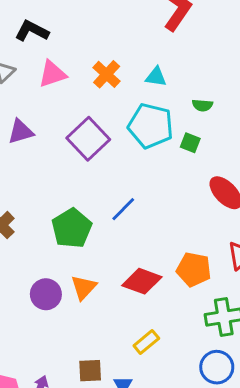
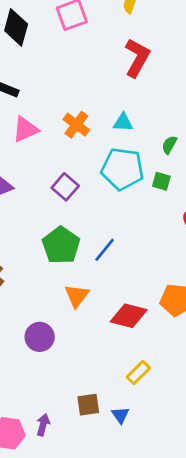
green semicircle: (202, 105) -> (169, 145), turned 120
purple square: (88, 139) -> (65, 187), size x0.7
green pentagon: (72, 228) -> (61, 245), moved
orange triangle: (84, 287) -> (77, 296), moved

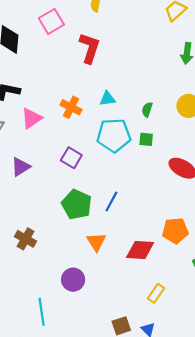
red L-shape: (137, 58) -> (90, 48), moved

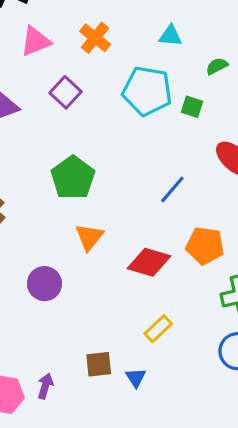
cyan triangle: (107, 99) -> (170, 36), moved
green semicircle: (147, 110) -> (217, 66), moved, turned 32
purple square: (71, 158) -> (66, 92), moved
blue line: (111, 202) -> (172, 189), moved

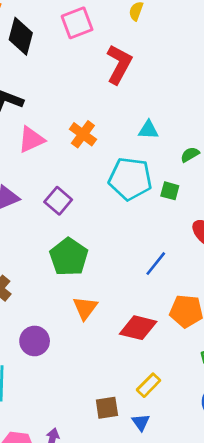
purple square: (66, 92) -> (58, 201), moved
purple circle: (44, 284) -> (35, 341), moved
brown square: (99, 364) -> (107, 408), moved
blue triangle: (136, 378) -> (141, 422), moved

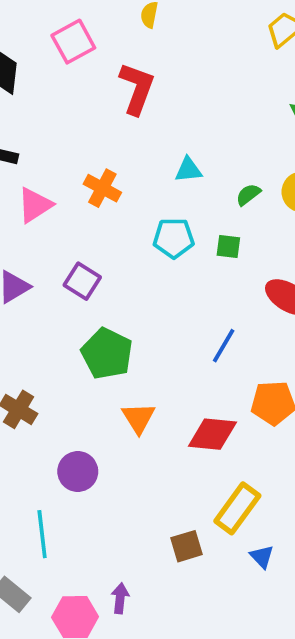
cyan pentagon: (130, 179) -> (174, 238), size x0.7
yellow rectangle: (149, 385) -> (237, 508), size x1.5
blue triangle: (141, 422) -> (262, 557), moved

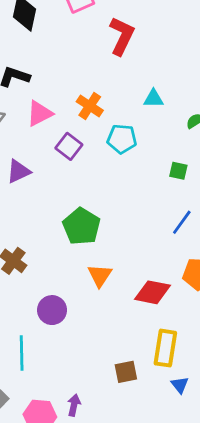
cyan pentagon: (174, 238) -> (122, 139), moved
green square: (228, 247) -> (178, 171), moved
purple square: (82, 281) -> (69, 146), moved
blue line: (224, 346) -> (182, 222), moved
yellow rectangle: (237, 508) -> (165, 348), turned -33

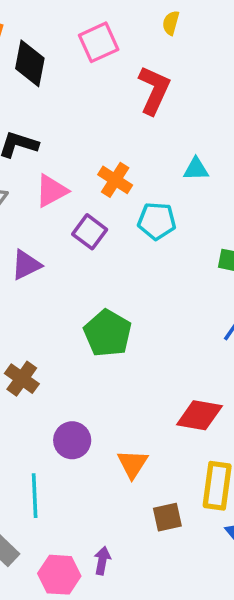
orange triangle: (100, 275) -> (133, 464), moved

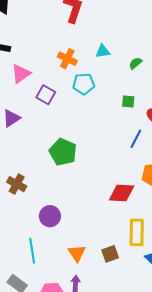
orange cross: (115, 180) -> (67, 59), moved
orange triangle: (133, 464) -> (77, 253), moved

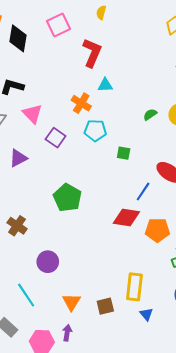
cyan triangle: (103, 51) -> (105, 85), moved
pink triangle: (21, 74) -> (32, 114), turned -45
green square: (128, 101) -> (124, 153), moved
red diamond: (122, 193) -> (126, 218), moved
cyan line: (32, 251) -> (26, 295), turned -30

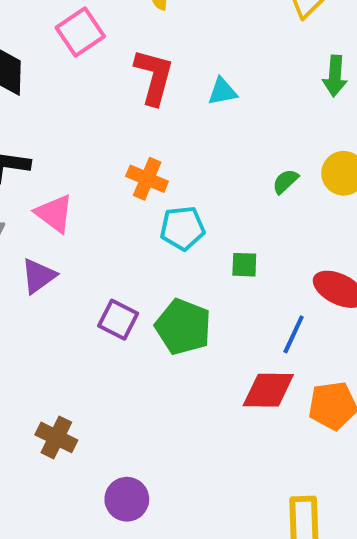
cyan triangle: (105, 85) -> (222, 92), moved
purple square: (56, 138) -> (118, 320), moved
purple triangle: (18, 158) -> (38, 276), moved
green pentagon: (67, 198) -> (183, 327), moved

